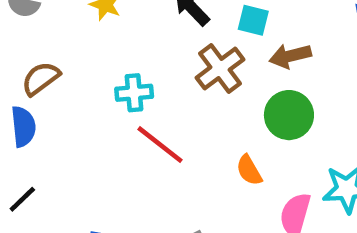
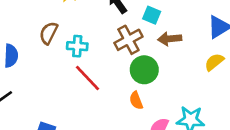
brown semicircle: (41, 78) -> (49, 33), moved, turned -35
green circle: (289, 115) -> (144, 70), moved

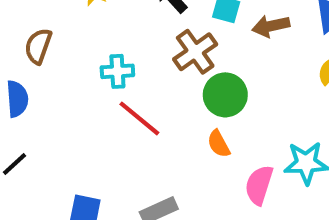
brown semicircle: (49, 33) -> (38, 46), moved
brown arrow: (170, 39) -> (271, 26), moved

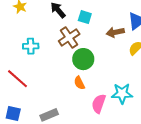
brown arrow: (271, 26) -> (115, 32), moved
red line: (139, 118) -> (17, 79), moved

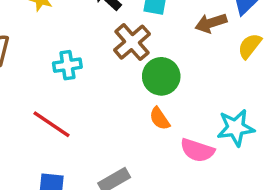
pink semicircle: (99, 104) -> (197, 150), turned -84

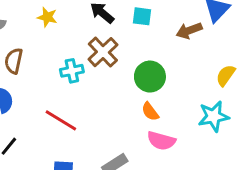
brown cross: (132, 42) -> (103, 52), moved
yellow semicircle: (250, 46) -> (226, 75), moved
pink semicircle: (197, 150) -> (161, 141), moved

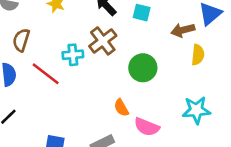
yellow semicircle: (226, 75) -> (198, 55), moved, turned 144
orange semicircle: (150, 112) -> (121, 108), moved
red line: (61, 120) -> (46, 74), moved

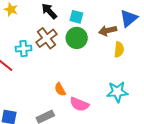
green circle: (143, 68) -> (77, 38), moved

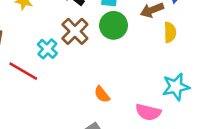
cyan cross: (23, 49) -> (47, 49), turned -35
pink semicircle: (79, 104) -> (148, 112), moved

